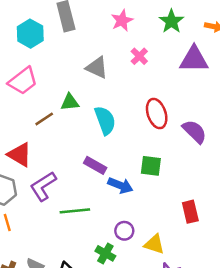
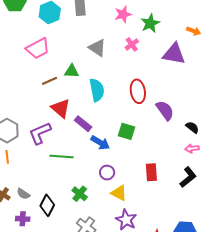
green star: (171, 21) -> (150, 23), moved
red triangle: (20, 155) -> (61, 108), moved
purple circle: (124, 231) -> (107, 173), moved

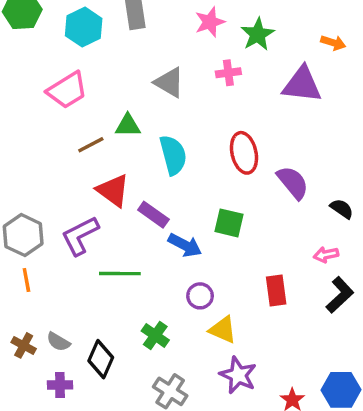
pink cross: (132, 44) -> (228, 73), turned 32
pink arrow: (192, 148) -> (326, 255), moved

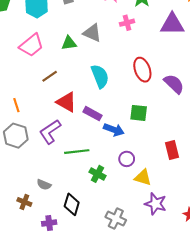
green triangle: (128, 126) -> (69, 43), moved
orange line: (26, 280) -> (16, 105), moved
green cross: (155, 335) -> (98, 174), moved
gray semicircle: (58, 342) -> (44, 185), moved

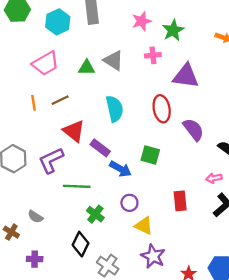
purple triangle: (172, 24) -> (186, 76), moved
orange line: (16, 105) -> (33, 103), moved
black diamond: (72, 204) -> (81, 244), moved

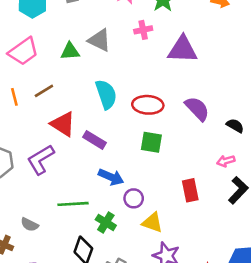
red ellipse: (162, 109) -> (148, 105), moved, turned -70
blue arrow: (120, 169) -> (111, 177), moved
green line: (77, 186) -> (73, 204), moved
green cross: (95, 214) -> (106, 222), moved

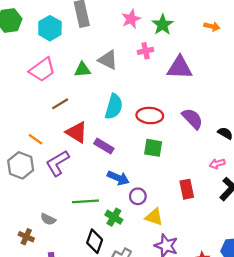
cyan semicircle: (106, 94) -> (114, 107), turned 35
orange line: (14, 97) -> (35, 139), moved, turned -40

